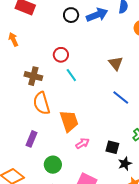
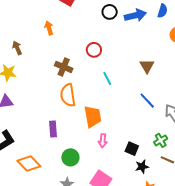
cyan line: (71, 75) -> (107, 79), moved
purple rectangle: (32, 139) -> (53, 129), turned -35
pink arrow: (82, 143) -> (103, 141), turned 120

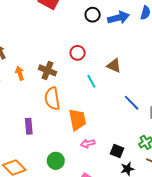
orange arrow: (49, 28) -> (20, 73), moved
brown triangle: (147, 66) -> (114, 66), moved, turned -35
purple rectangle: (53, 129) -> (29, 126), moved
pink arrow: (103, 141) -> (88, 143), turned 72

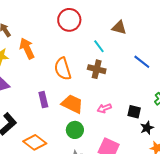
red circle: (78, 53) -> (69, 20), moved, size x1.5
brown cross: (47, 70) -> (97, 69), moved
orange arrow: (20, 73) -> (27, 48), size x1.5
orange trapezoid: (77, 120) -> (72, 104), moved, turned -45

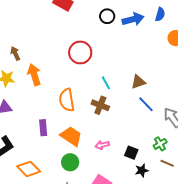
brown triangle: (119, 27) -> (138, 82), moved, turned -42

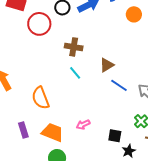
red circle: (80, 52) -> (39, 24), moved
brown cross: (100, 105) -> (74, 47), moved
pink arrow: (102, 145) -> (83, 125), moved

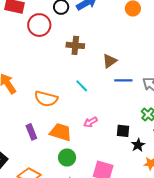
cyan line: (75, 73) -> (82, 86), moved
blue line: (119, 85) -> (123, 80), turned -30
orange semicircle: (41, 98) -> (46, 99), turned -50

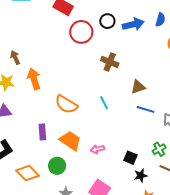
pink arrow: (91, 122) -> (97, 149), moved
green circle: (67, 158) -> (57, 166), moved

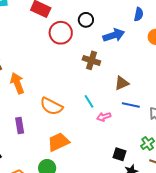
blue arrow: (133, 24) -> (114, 35), moved
purple rectangle: (42, 132) -> (20, 126), moved
orange trapezoid: (70, 141) -> (58, 142), turned -55
pink arrow: (97, 149) -> (104, 117), moved

